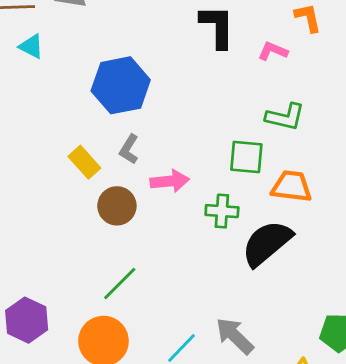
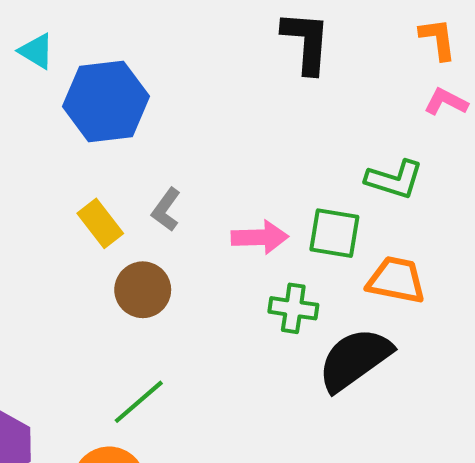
pink L-shape: (273, 51) -> (446, 102), moved
blue hexagon: (121, 85) -> (106, 101), moved
pink arrow: (170, 181) -> (260, 237), moved

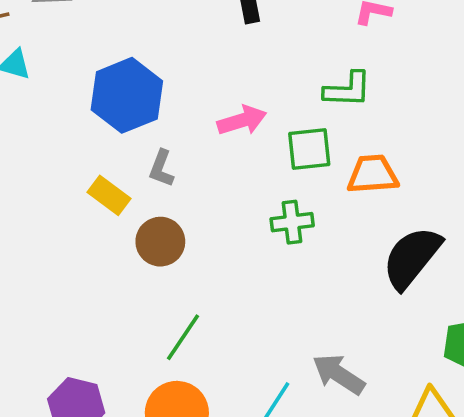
blue hexagon: (106, 101) -> (127, 95), moved
pink arrow: (260, 237) -> (242, 120), moved
black semicircle: (355, 359) -> (412, 258), moved

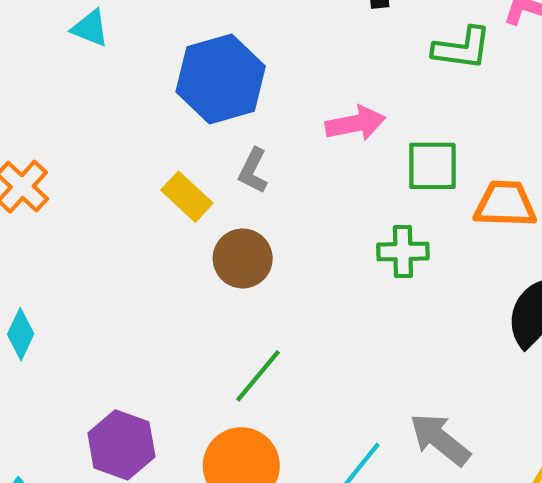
green L-shape: (347, 90) -> (462, 48), moved

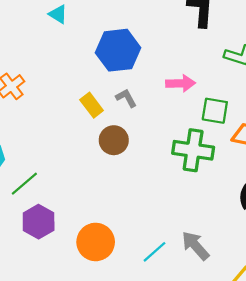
gray L-shape: (253, 171) -> (126, 98), turned 115
green cross: (403, 251) -> (193, 150), size x1.6
green line: (258, 376) -> (24, 184), moved

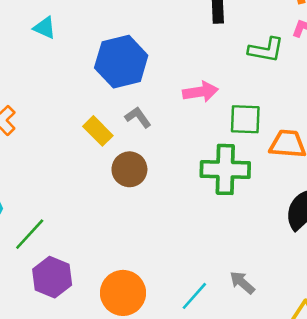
gray arrow: (195, 246) -> (242, 283), size x0.7

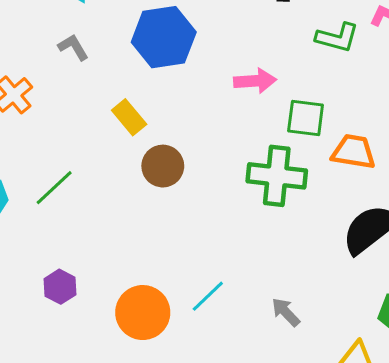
gray L-shape: (138, 117) -> (73, 47), moved
green line: (30, 234) -> (54, 188), moved
purple hexagon: (52, 277) -> (60, 287), size x0.7
cyan line: (194, 296) -> (208, 296), moved

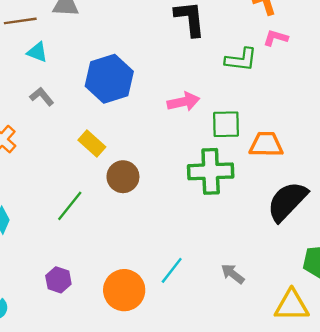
green line: (54, 188) -> (70, 206), moved

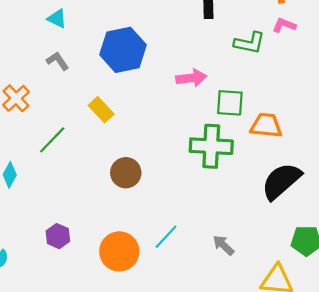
brown circle: (123, 177) -> (126, 173), moved
green line: (70, 206) -> (52, 140), moved

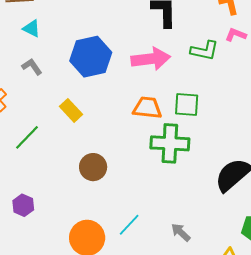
pink arrow: (191, 78) -> (151, 59), moved, size x1.4
orange trapezoid: (266, 125) -> (147, 108), moved
purple hexagon: (58, 236) -> (23, 205), moved

